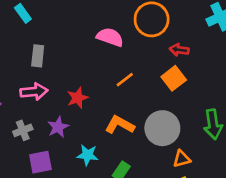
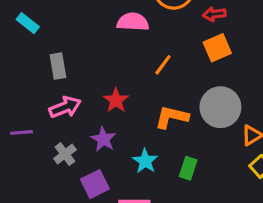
orange square: (174, 78) -> (217, 48), turned 30
cyan star: (87, 155) -> (145, 161), turned -30

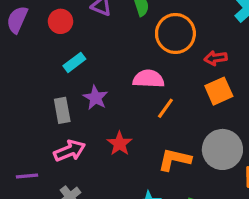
pink semicircle: (133, 22) -> (148, 79), moved
cyan rectangle: (28, 23) -> (74, 62), moved, turned -75
purple star: (103, 139) -> (95, 98), moved

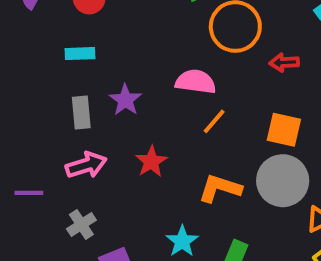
cyan rectangle: (74, 62) -> (80, 54), moved, turned 30
orange square: (219, 91) -> (284, 130), moved, turned 32

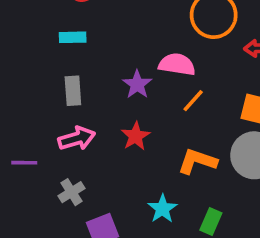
purple star: (125, 100) -> (137, 84), moved

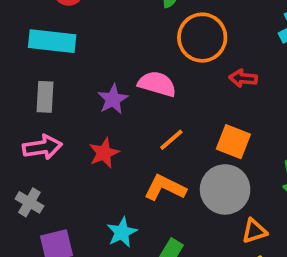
cyan rectangle: (73, 37) -> (52, 41), size x1.6
orange line: (193, 101) -> (171, 140), moved
gray cross: (71, 192) -> (29, 202), turned -35

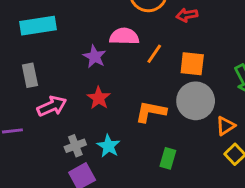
gray rectangle: (45, 97) -> (30, 75), moved
orange line: (171, 140) -> (154, 54), moved
gray cross: (29, 202) -> (75, 146), moved, turned -36
cyan star: (122, 232) -> (108, 146), moved

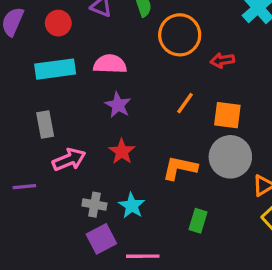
pink semicircle: (124, 36) -> (110, 64), moved
gray cross: (75, 146) -> (94, 205), turned 30

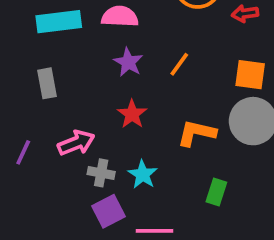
orange line: (185, 103) -> (179, 64), moved
pink arrow: (69, 160) -> (76, 143), moved
purple line: (24, 187) -> (23, 152), turned -60

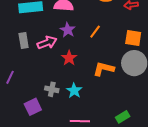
pink arrow: (76, 143) -> (47, 43), moved
green rectangle: (216, 192) -> (123, 117), moved, turned 40
purple square: (109, 211) -> (33, 107), moved

